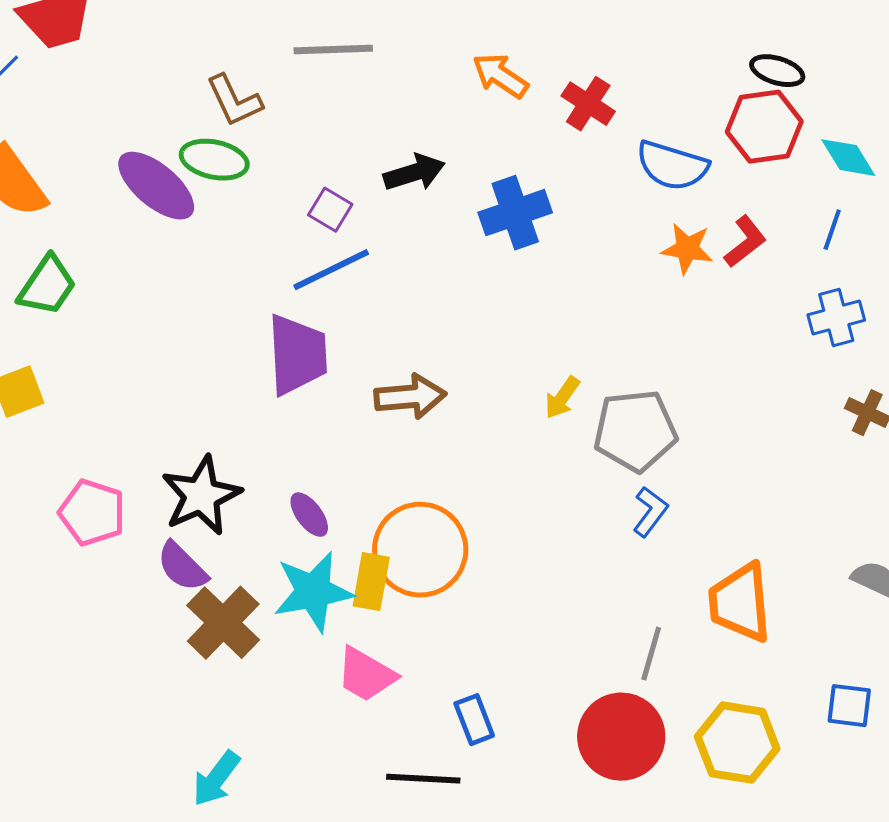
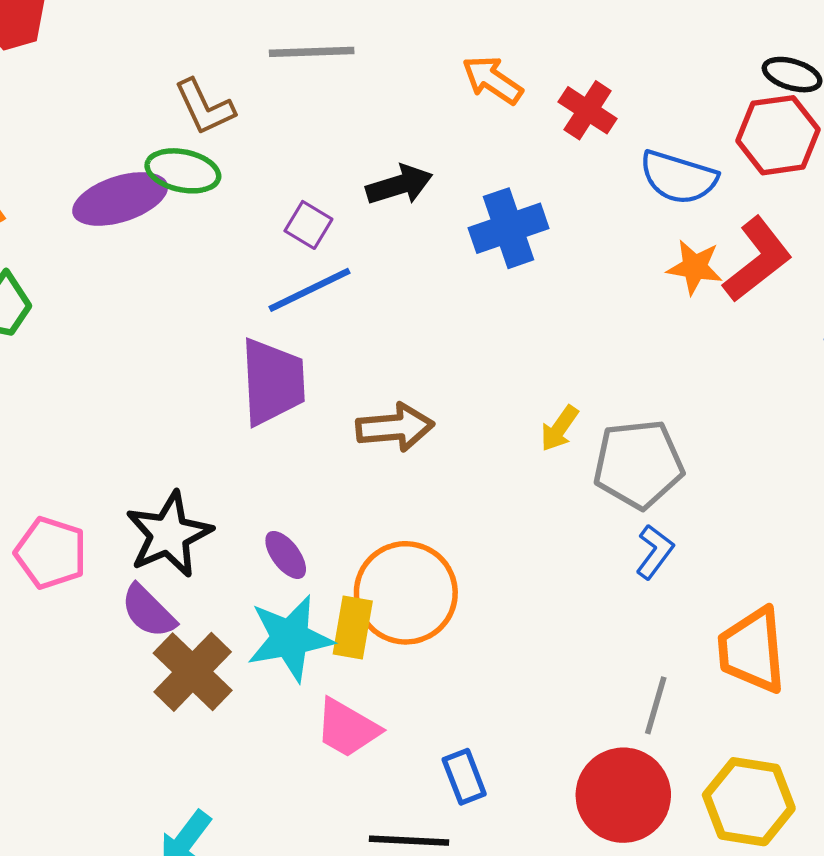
purple ellipse: (156, 186) -> (120, 199), turned -58
red L-shape: (745, 242) -> (757, 260), size x1.5

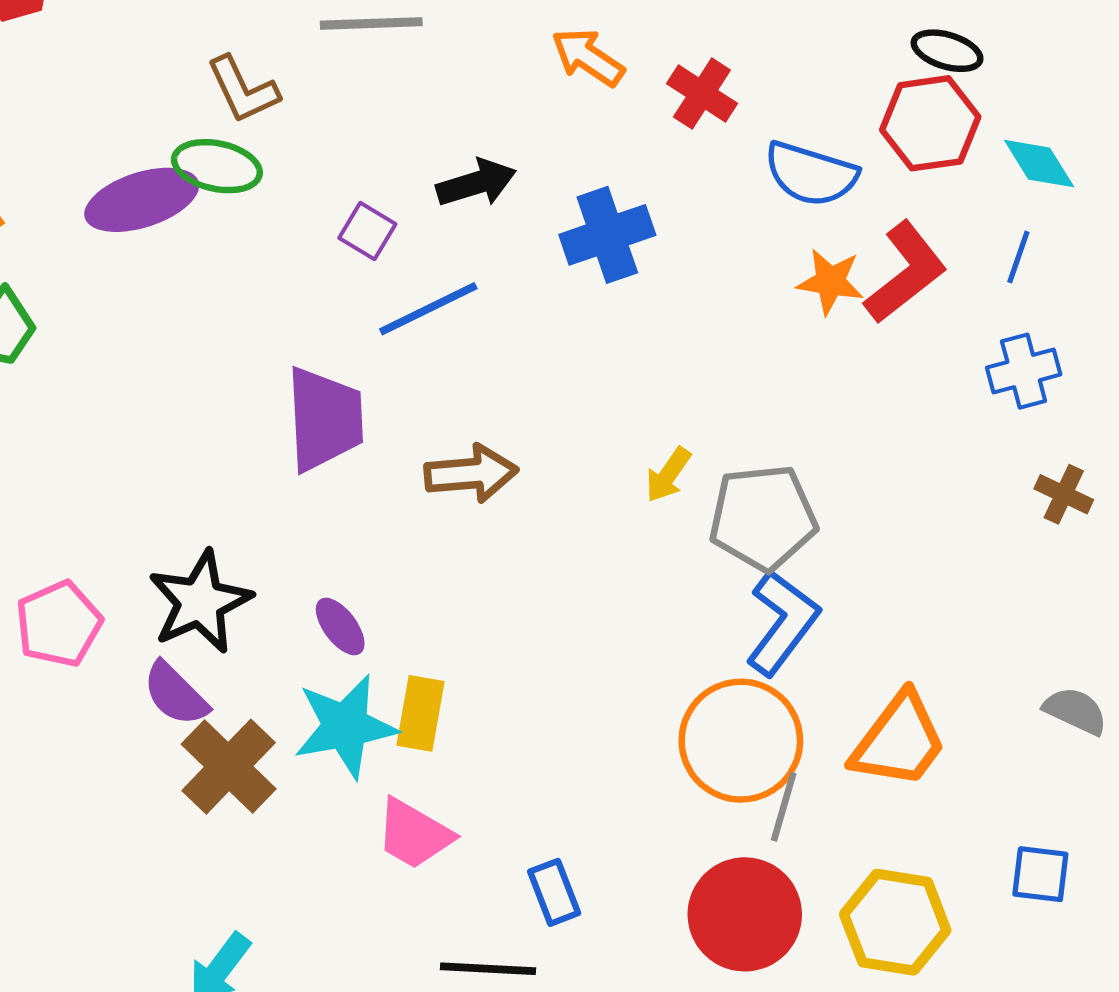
blue line: (309, 290) -> (428, 309), moved
blue L-shape: (655, 552) -> (782, 623), size x1.6
pink pentagon: (51, 553) -> (59, 624), turned 30
orange circle: (406, 593) -> (741, 741), moved
orange trapezoid: (752, 650) -> (899, 741), turned -138

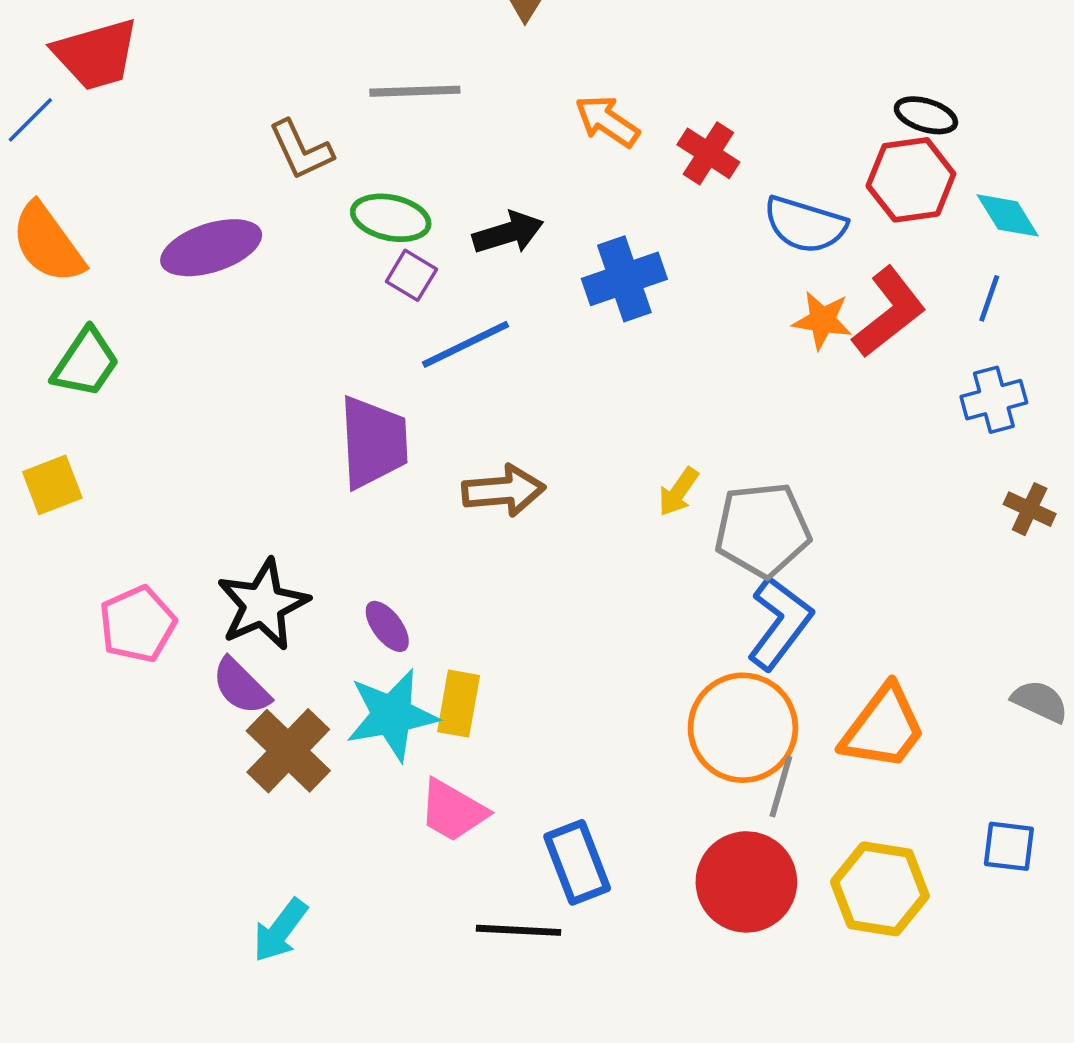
green ellipse: (217, 166) -> (391, 218), moved
blue rectangle: (554, 892) -> (577, 862), size x1.4

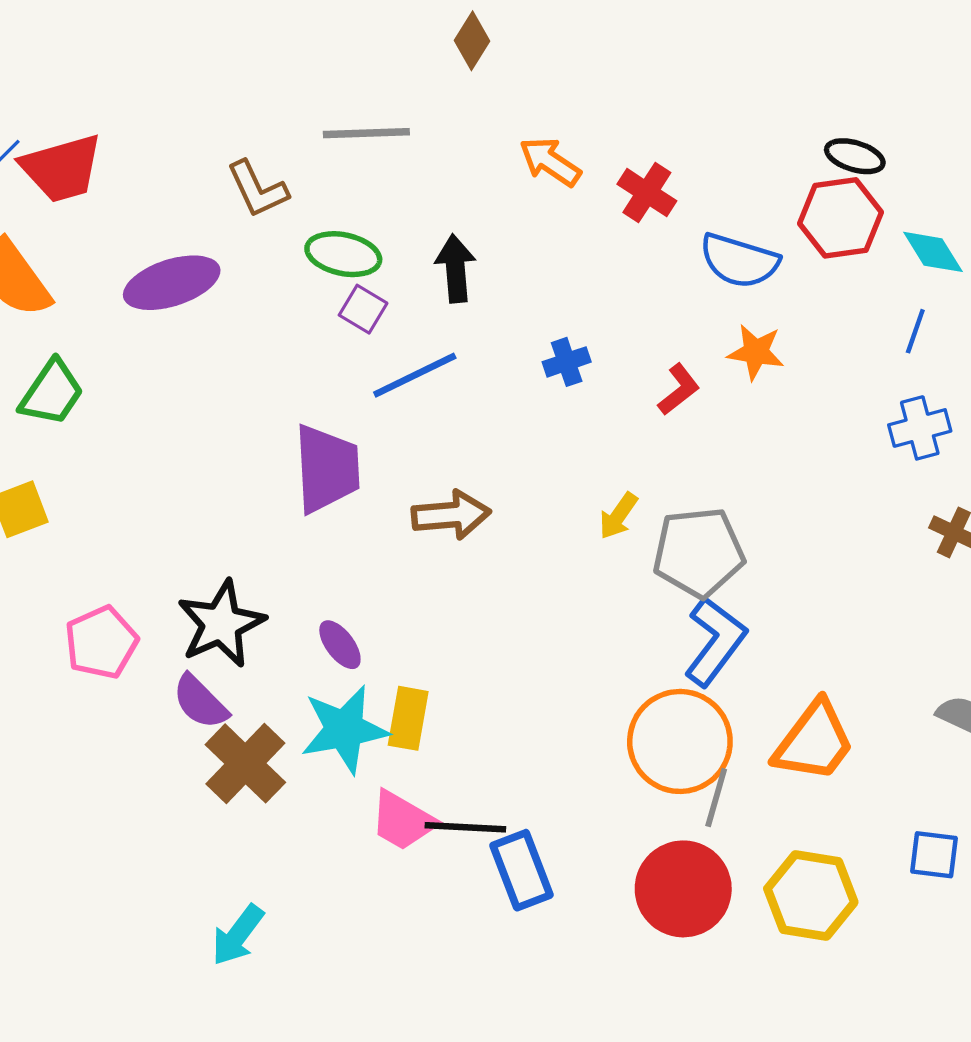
red trapezoid: (96, 54) -> (62, 168), moved
black arrow: (508, 233) -> (455, 268), turned -78
blue cross: (624, 279) -> (567, 362), moved, size x0.6
red L-shape: (889, 312) -> (679, 389), moved, size x0.6
black line: (518, 930) -> (465, 827), moved

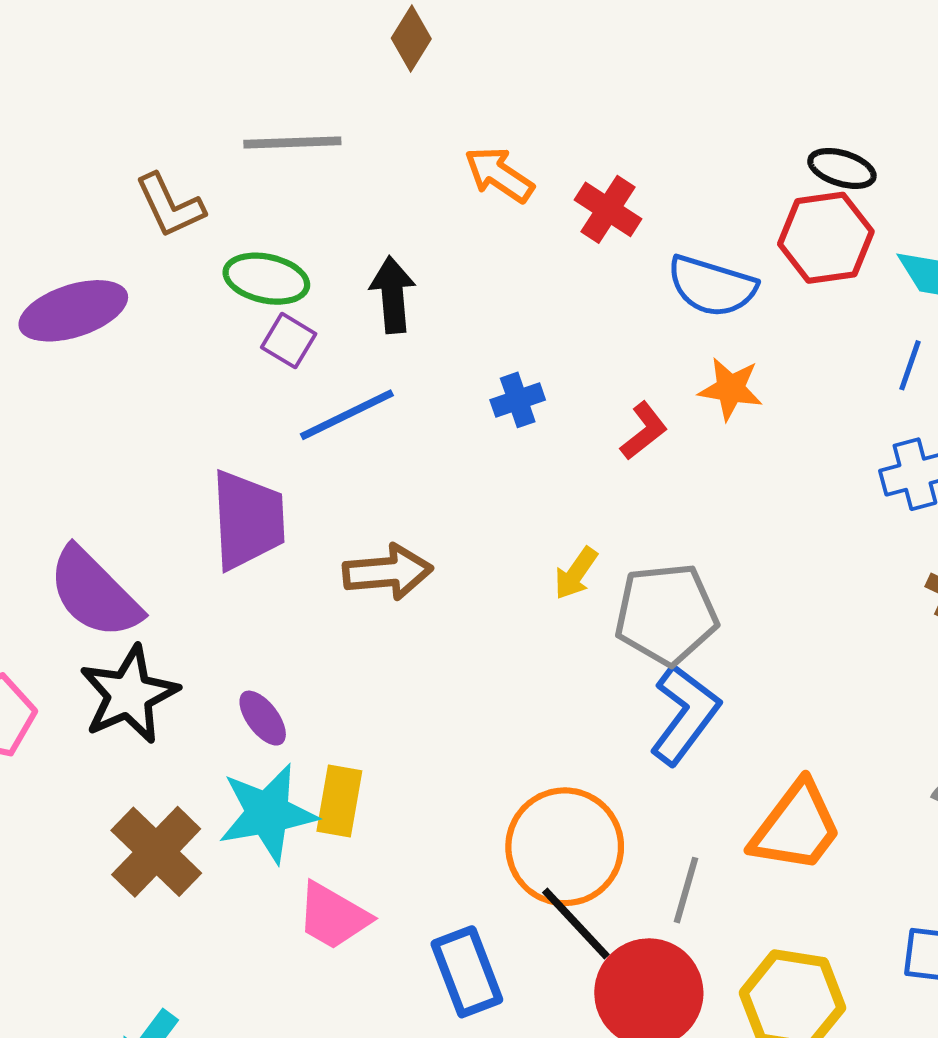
purple semicircle: (200, 702) -> (94, 593), moved, size x1.5
orange circle: (680, 741) -> (565, 847), moved
black line: (465, 827) -> (576, 924), moved, turned 44

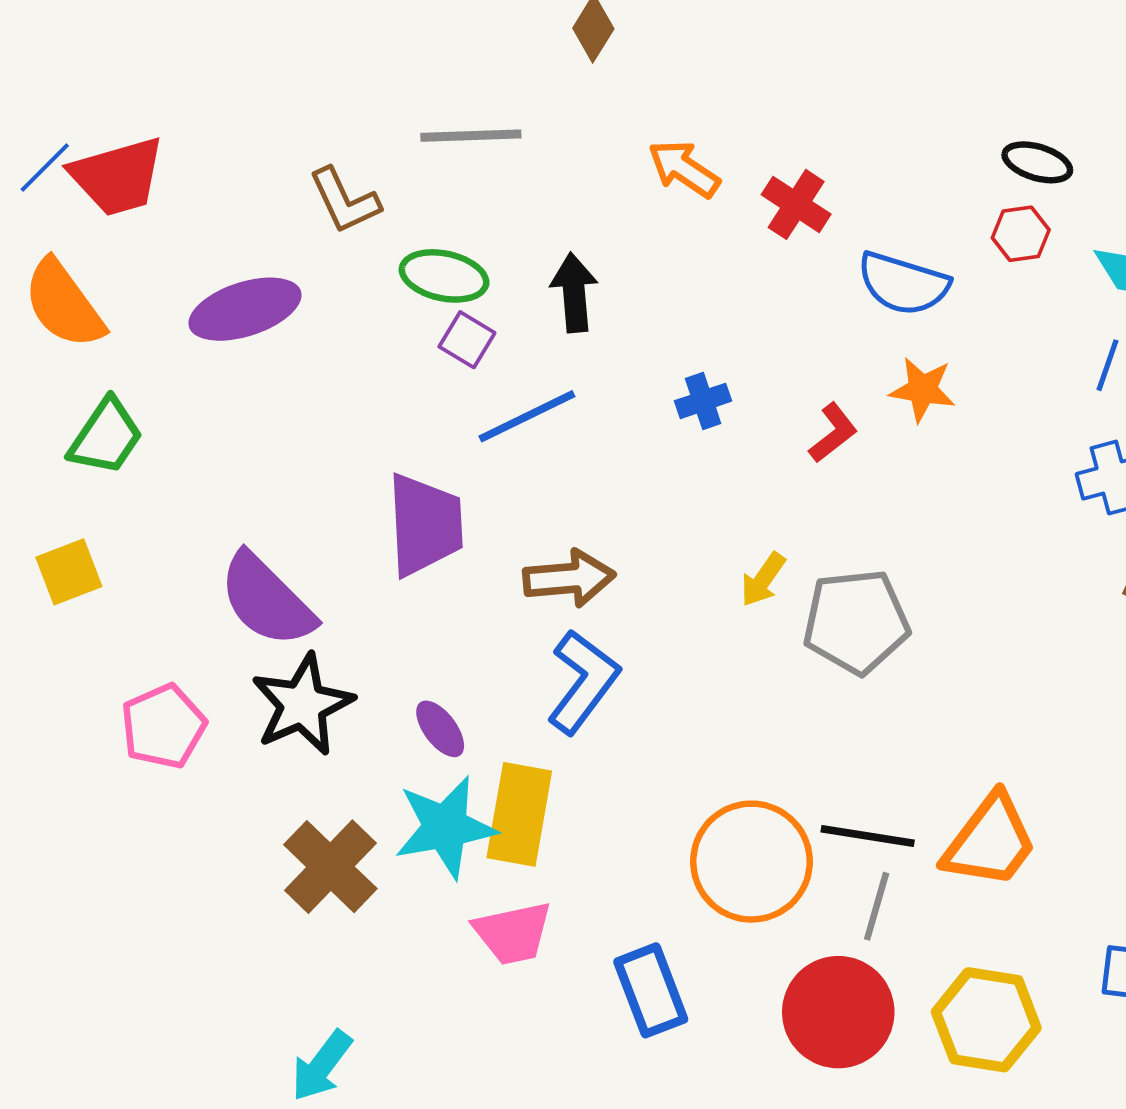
red hexagon: (826, 238) -> (1021, 234), size x0.6
blue L-shape: (685, 714) -> (583, 682), moved
yellow rectangle: (339, 801) -> (519, 814), size x1.4
pink trapezoid: (333, 916) -> (513, 933), turned -42
black line: (576, 924) -> (868, 836), moved, turned -38

